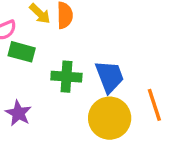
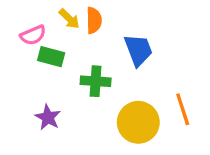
blue trapezoid: (110, 77) -> (138, 50), moved

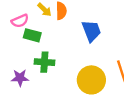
green cross: (96, 81) -> (44, 62), moved
purple star: (48, 117) -> (20, 78), moved, turned -30

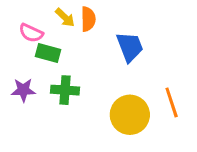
pink semicircle: (20, 21) -> (31, 33), turned 48
purple star: (20, 78) -> (23, 90), moved

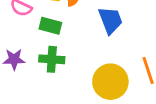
green rectangle: (48, 53) -> (50, 26), moved

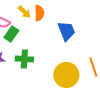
green rectangle: (50, 26) -> (11, 34), moved, turned -70

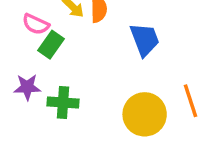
green cross: (24, 59) -> (63, 102), moved

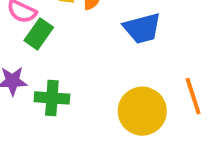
blue trapezoid: (145, 40) -> (142, 28), turned 96

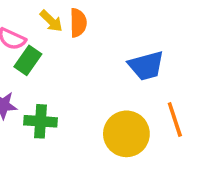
blue trapezoid: (142, 28) -> (146, 66), moved

